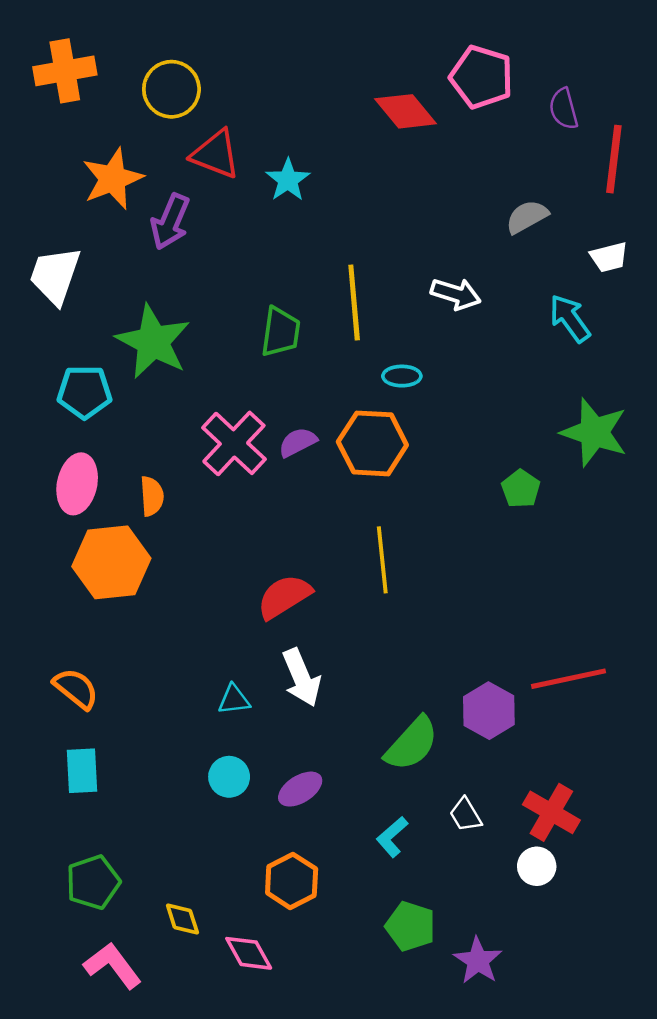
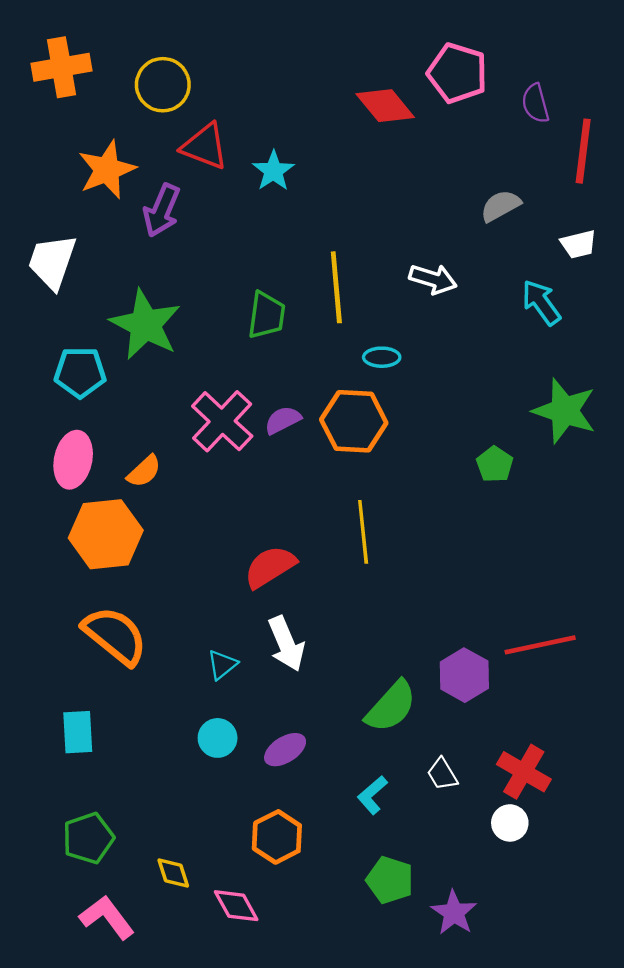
orange semicircle: (152, 496) -> (144, 471), turned 51
orange semicircle: (76, 689) -> (115, 635), moved, size x1.5
cyan triangle: (234, 700) -> (222, 665), turned -32

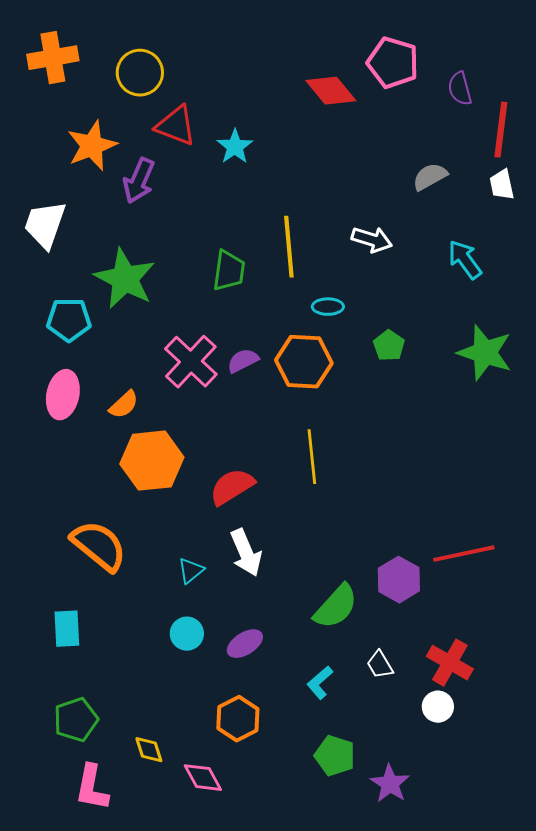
white trapezoid: (579, 244) -> (502, 185), moved, turned 92
green pentagon: (495, 464) -> (389, 346), moved
orange hexagon: (106, 534) -> (152, 461), moved
pink L-shape: (107, 917) -> (92, 788), turned -132

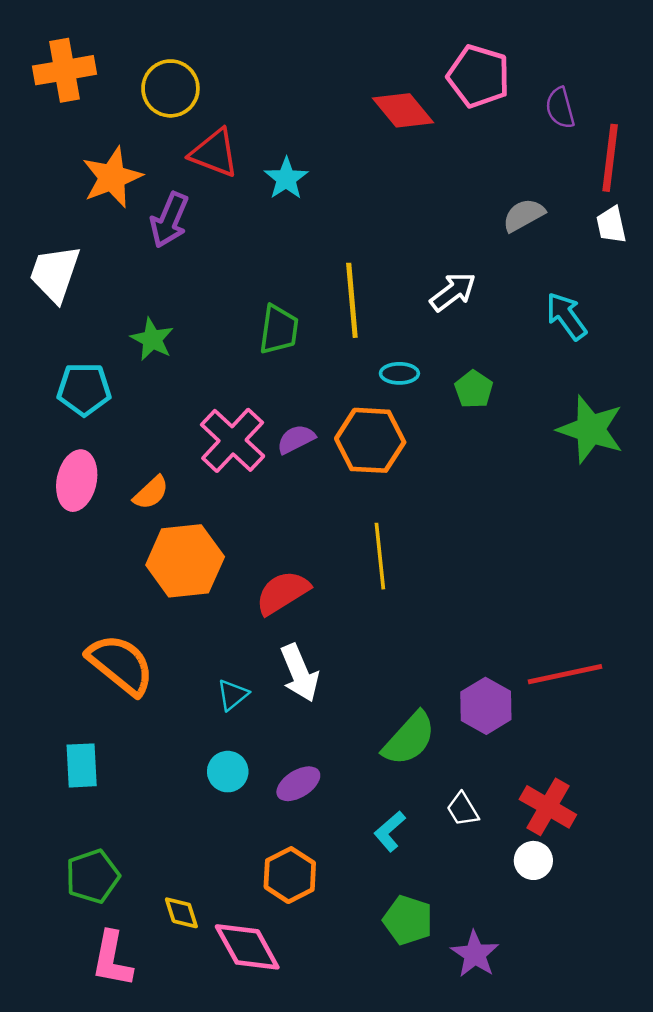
white arrow: (372, 240) -> (453, 292), turned -54
green star: (125, 279) -> (152, 339), size x0.6
green pentagon: (389, 346) -> (474, 389), moved
pink diamond: (203, 778) -> (247, 947), size x1.4

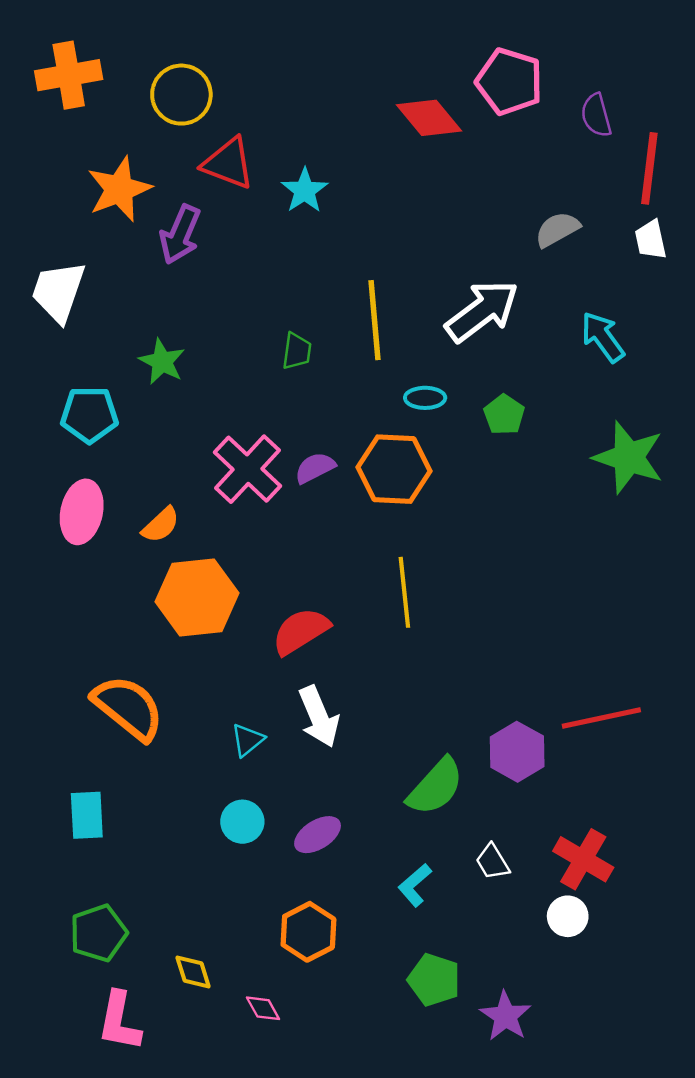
white arrow: (453, 292) -> (482, 311), size x1.5
green trapezoid: (279, 330) -> (297, 351), size x0.7
pink diamond: (247, 947) -> (263, 1008), size x0.5

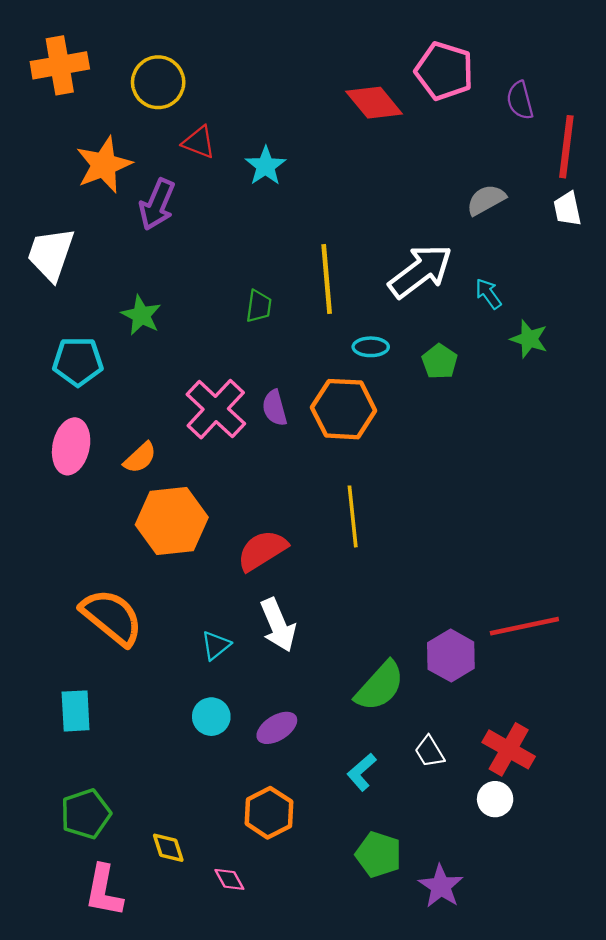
red triangle: (228, 163) -> (199, 142), size x0.7
cyan arrow: (603, 337) -> (488, 294), moved, size x0.7
green star: (629, 457) -> (529, 339), moved, size x0.6
purple semicircle: (315, 468) -> (275, 408), turned -78

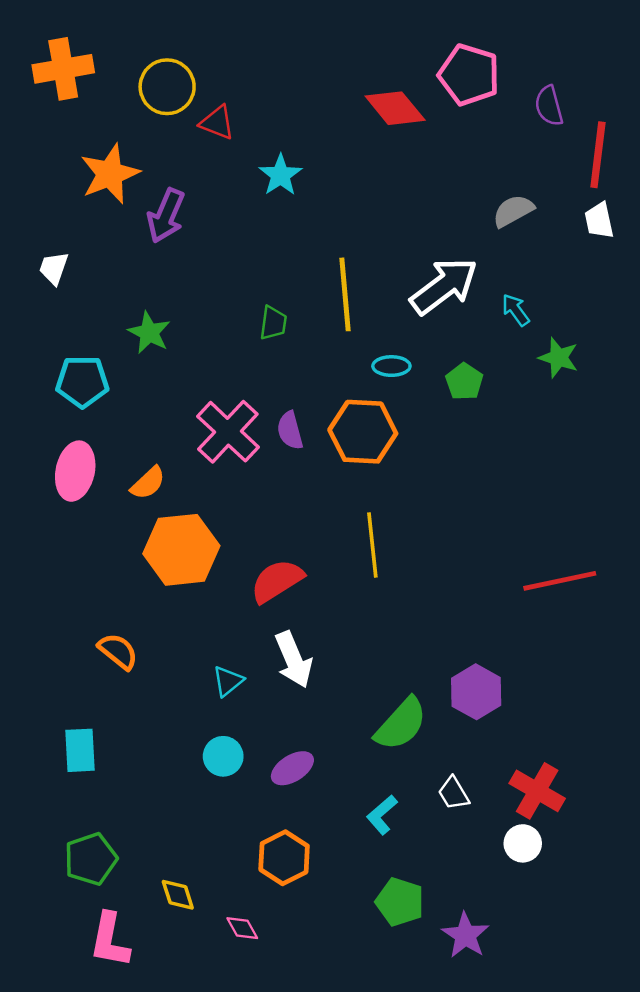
red triangle: (199, 142) -> (217, 123), moved
white trapezoid: (51, 254) -> (54, 268), size x0.6
orange semicircle: (112, 617) -> (118, 651), size x0.6
red line: (524, 626) -> (560, 581), moved

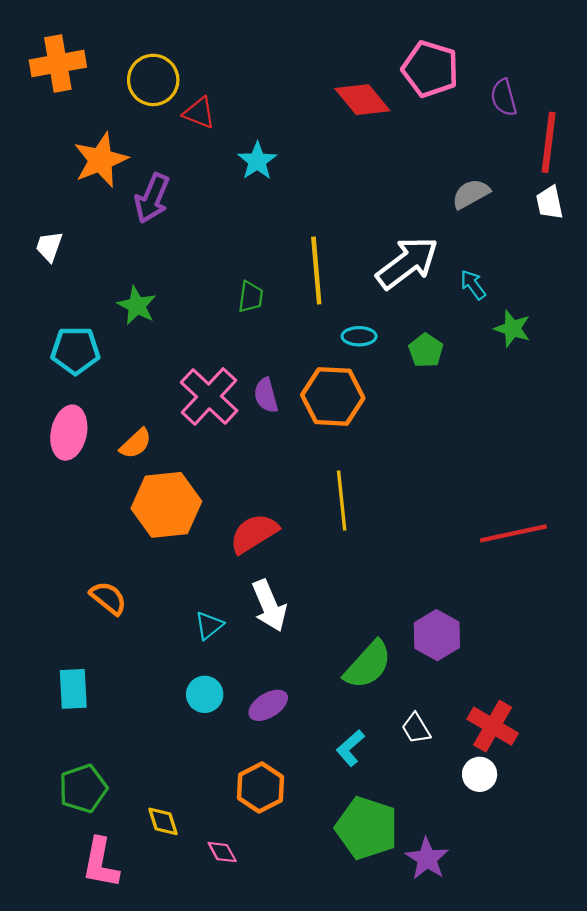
green pentagon: (400, 902) -> (367, 828), size x1.4

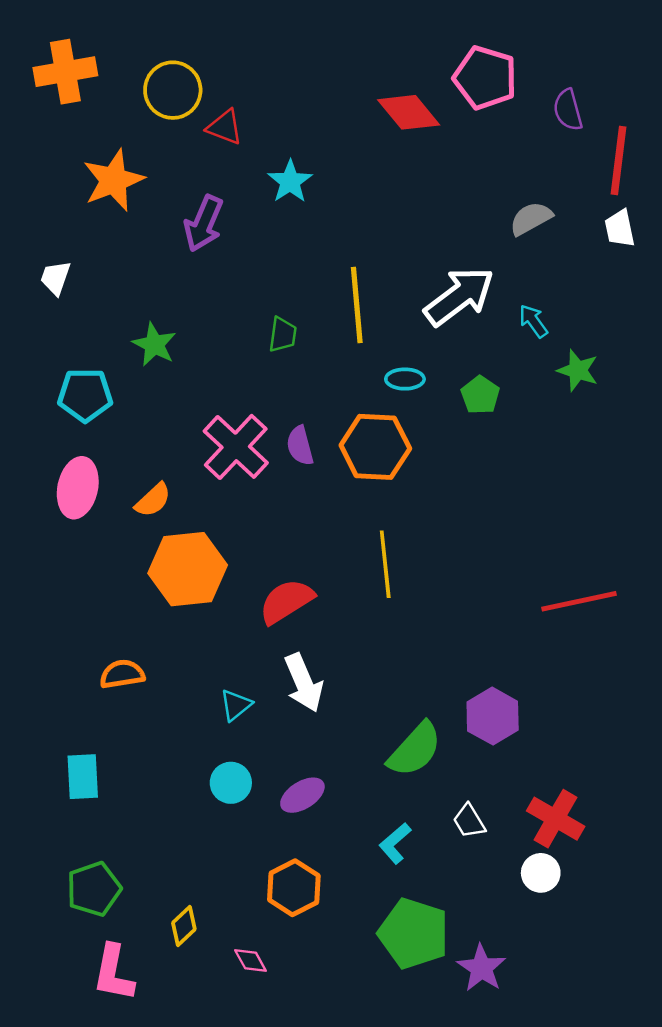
purple arrow: (152, 198) -> (204, 223), moved
orange semicircle: (108, 598) -> (122, 674), turned -48
yellow diamond: (163, 821) -> (184, 926), turned 64

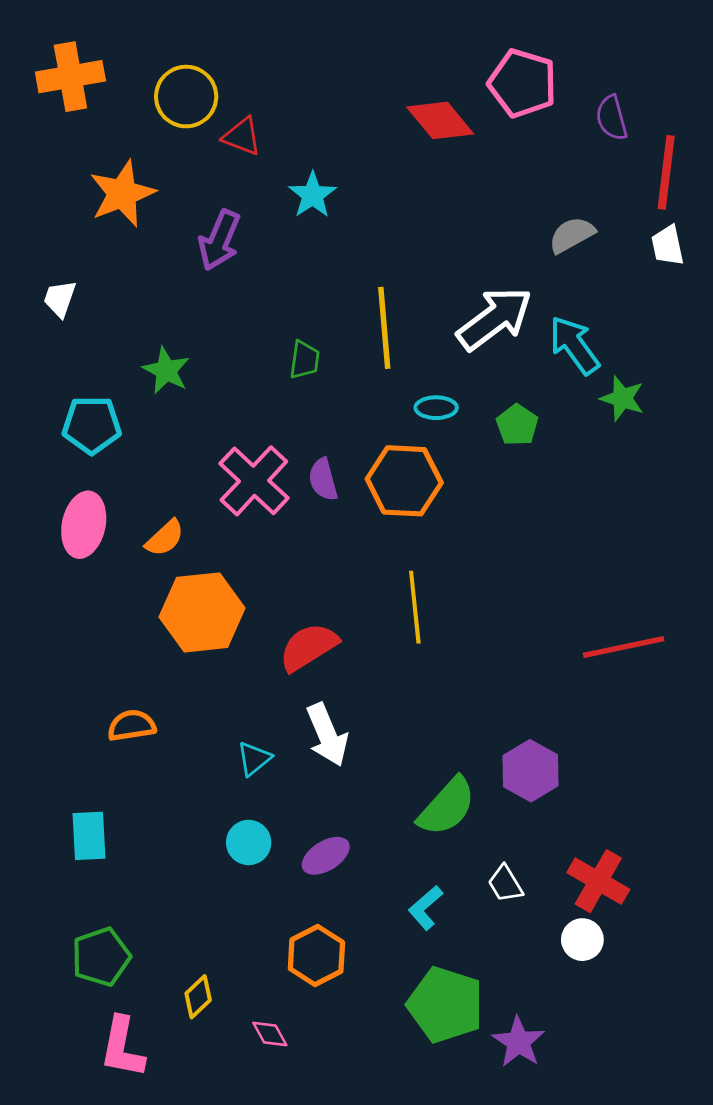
cyan arrow: (533, 321) -> (574, 345), size x1.6

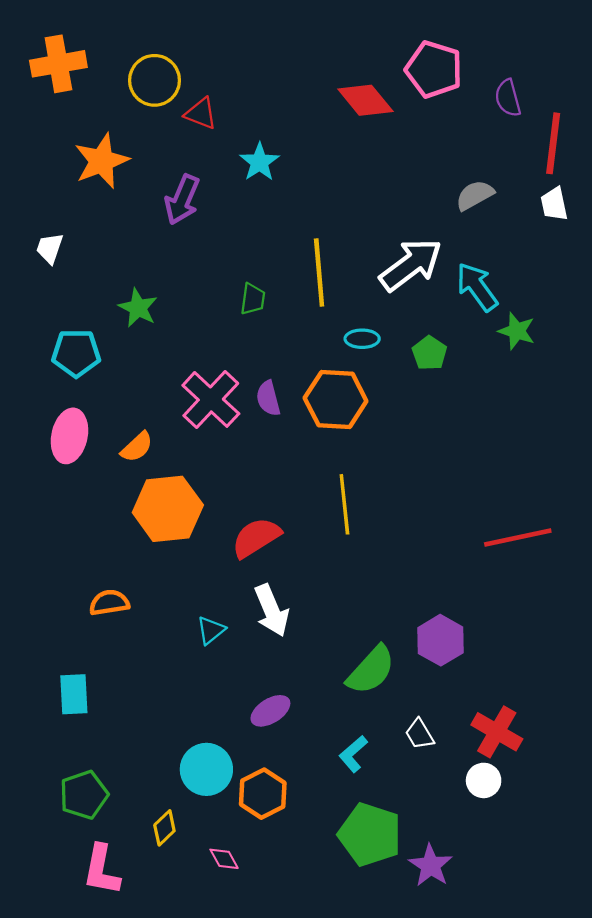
cyan circle: (249, 842) -> (206, 769), moved, size x1.4

